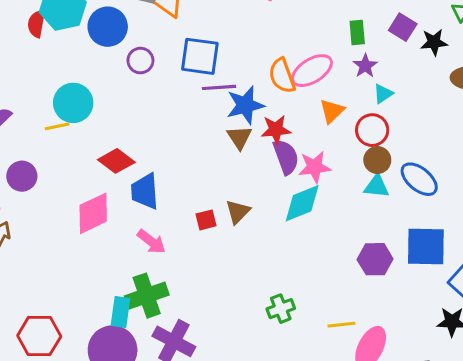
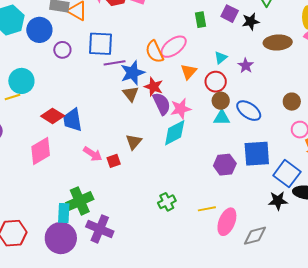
purple star: (365, 66) -> (246, 66), moved
red star: (276, 130) -> (154, 87), turned 30
blue trapezoid: (145, 191) -> (73, 120), moved
red square: (206, 220) -> (114, 161), moved
pink arrow: (151, 242) -> (93, 154), moved

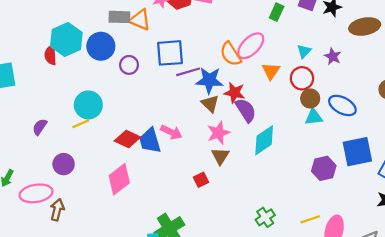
green rectangle: (201, 20) -> (277, 12), turned 42
blue star: (133, 73) -> (209, 80), turned 30
pink star: (181, 109) -> (218, 133), moved
pink arrow: (93, 154) -> (171, 132), moved

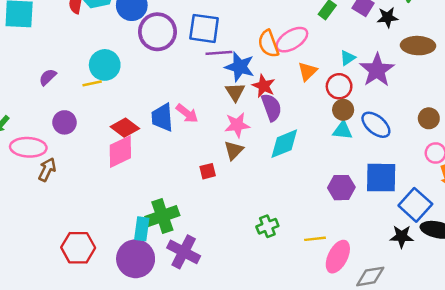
purple star: (333, 56) -> (377, 70), size x1.8
purple circle: (129, 65) -> (157, 32), size x1.8
red diamond: (127, 139) -> (125, 128), moved

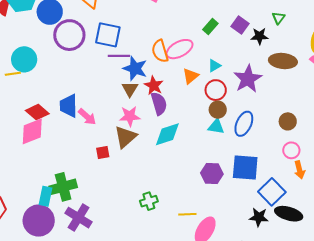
cyan triangle: (348, 58) -> (214, 66), moved
pink arrow: (187, 113) -> (87, 117), moved
blue ellipse: (376, 125) -> (244, 124), turned 70
brown triangle: (234, 150) -> (125, 137), size x1.4

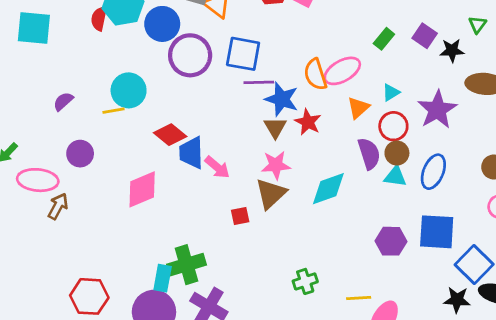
purple semicircle: (159, 104) -> (369, 154), moved
red diamond: (37, 112) -> (170, 135), moved

